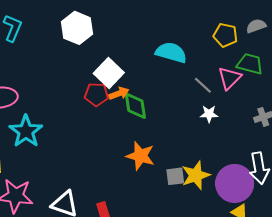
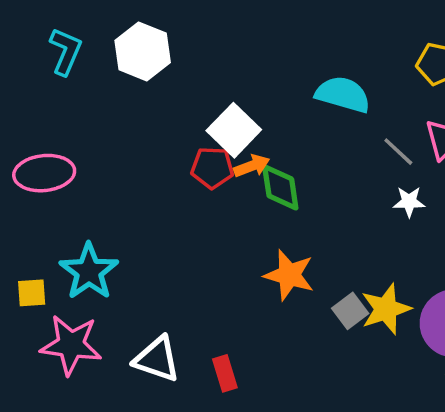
white hexagon: (77, 28) -> (143, 51), moved
cyan star: (26, 131) -> (89, 271), moved
gray square: (175, 176) -> (350, 311), turned -30

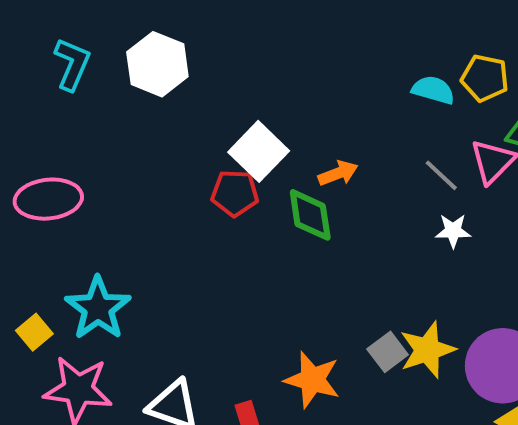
cyan semicircle: (343, 94) -> (433, 90), moved, size x0.7
orange arrow: (252, 166) -> (338, 173), moved
orange star: (289, 275) -> (312, 380), moved
yellow square: (32, 293) -> (34, 332), turned -36

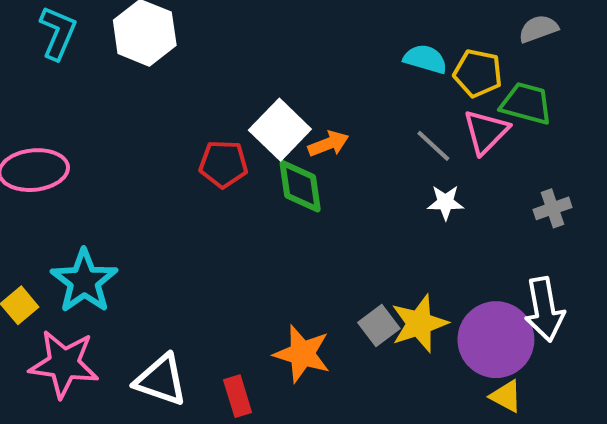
yellow pentagon: (485, 78) -> (478, 73), moved
white square: (259, 151) -> (280, 130), moved

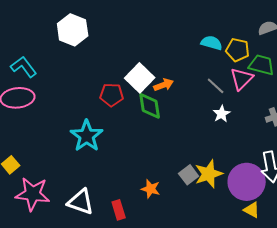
cyan L-shape: (58, 33) -> (24, 67), moved, turned -60
white star: (445, 202) -> (222, 114), turned -30
cyan star: (84, 281) -> (87, 136), moved
orange star: (302, 354) -> (151, 189), size x0.7

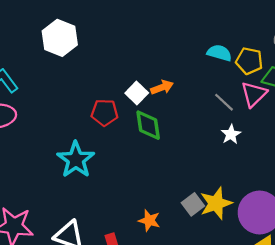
white square: (140, 78) -> (137, 93), size x0.7
orange arrow: (164, 85) -> (162, 87), moved

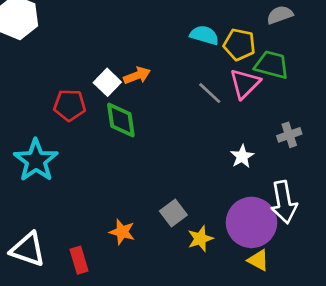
white star: (231, 134) -> (242, 156), moved
yellow star: (216, 203) -> (200, 239), moved, size x0.7

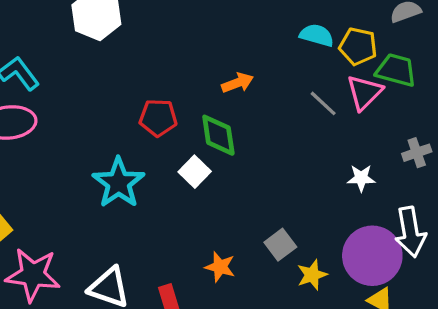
white square: (107, 82) -> (195, 172), moved
white star: (242, 156) -> (361, 178), turned 30

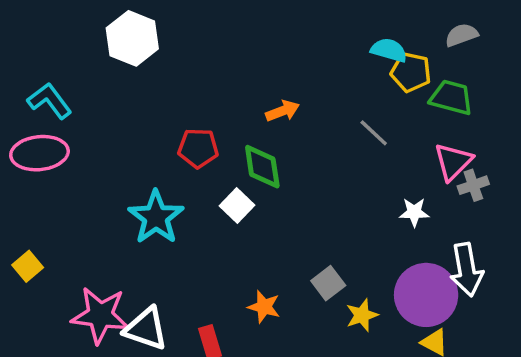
cyan semicircle: (317, 35) -> (389, 50), moved
pink triangle: (364, 92) -> (453, 162), moved
pink star: (33, 275) -> (100, 315), moved

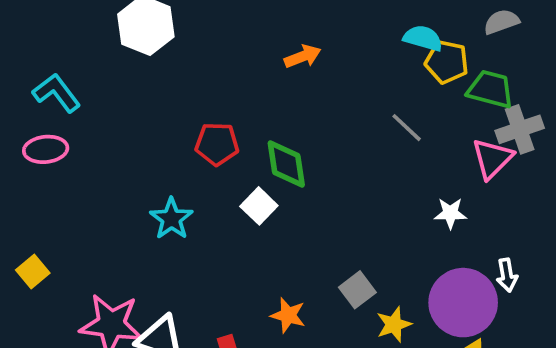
orange arrow: (283, 111) -> (303, 56), moved
pink ellipse: (39, 153) -> (46, 149), size x0.7
gray cross: (473, 185) -> (520, 129), moved, size x1.4
cyan star: (156, 217) -> (171, 219), size x0.7
white arrow: (467, 270) -> (507, 275), size x0.6

